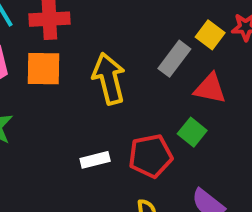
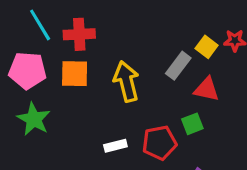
green square: (192, 132) -> (192, 124), turned 30

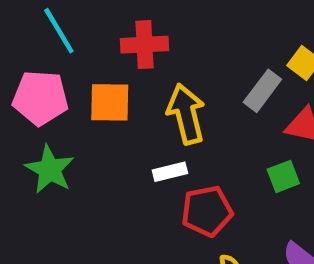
red cross: (79, 34) -> (144, 45), moved
red pentagon: (159, 143) -> (207, 211), moved
white rectangle: (115, 146) -> (170, 172), moved

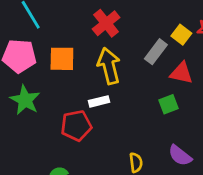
red cross: (144, 45) -> (106, 23), moved, turned -36
red pentagon: (207, 211) -> (76, 126), moved

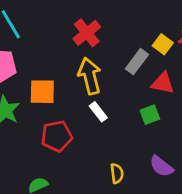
orange square: (62, 59) -> (42, 92), moved
white rectangle: (99, 101) -> (98, 112), moved, turned 66

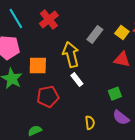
red cross: (87, 33) -> (49, 19), moved
gray rectangle: (137, 62) -> (95, 35), moved
green square: (150, 115) -> (115, 94), moved

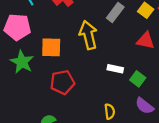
white rectangle: (77, 80) -> (115, 69), moved, turned -40
green square: (115, 94) -> (138, 79), turned -32

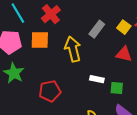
orange square: (51, 47) -> (40, 40), moved
green square: (138, 79) -> (117, 88), turned -32

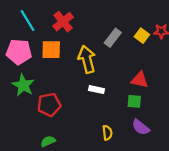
red triangle: (124, 54) -> (140, 80), moved
white rectangle: (97, 79) -> (97, 90), moved
red pentagon: (50, 91) -> (49, 105), moved

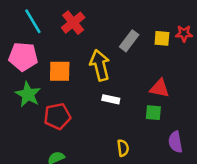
yellow square: (142, 36) -> (162, 38), turned -32
orange square: (51, 50) -> (60, 71), moved
purple semicircle: (141, 127) -> (175, 142), moved, turned 42

